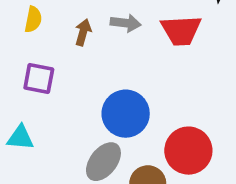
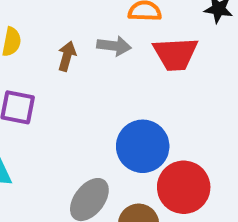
blue circle: (126, 114) -> (143, 146), moved

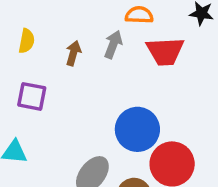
gray arrow: (114, 46) -> (113, 44), turned -76

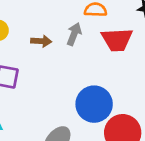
brown arrow: (73, 53) -> (41, 41), turned 78

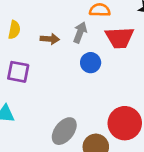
blue circle: (94, 104) -> (91, 63), moved, size x0.6

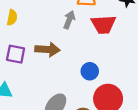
brown arrow: (50, 39) -> (47, 50), moved, size x1.5
blue circle: (91, 63) -> (90, 71), moved

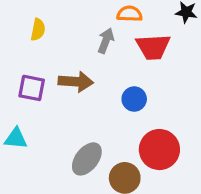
yellow semicircle: (12, 18) -> (38, 30), moved
blue circle: (90, 71) -> (134, 99), moved

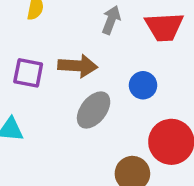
gray ellipse: (87, 159) -> (94, 110), moved

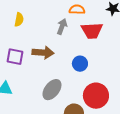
gray ellipse: (94, 110) -> (52, 90), moved

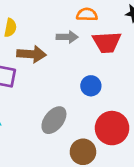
gray arrow: (62, 27) -> (67, 37), turned 70
brown arrow: (43, 53) -> (31, 54), moved

